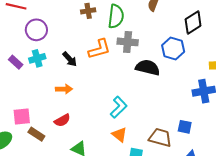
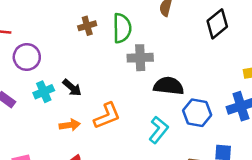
orange L-shape: (99, 49) -> (107, 116), moved
blue hexagon: (173, 49) -> (197, 113), moved
cyan cross: (37, 58) -> (44, 92), moved
cyan L-shape: (119, 107) -> (159, 130), moved

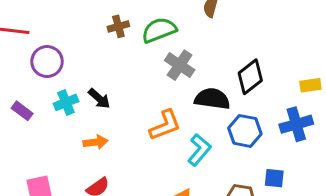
black diamond: (217, 24) -> (250, 77), moved
green semicircle: (122, 28) -> (159, 30), turned -112
gray cross: (140, 58) -> (180, 65), turned 35
orange L-shape: (107, 116) -> (165, 125), moved

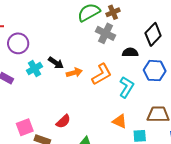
brown cross: (118, 26) -> (113, 12), moved
black semicircle: (212, 99) -> (130, 52), size x0.7
orange arrow: (95, 142) -> (74, 73), moved

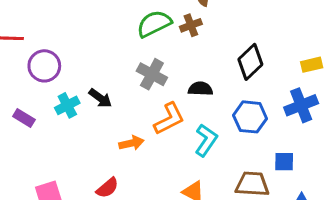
gray cross: (106, 33) -> (152, 74), moved
black semicircle: (130, 52) -> (200, 89), moved
orange arrow: (74, 73) -> (131, 143), moved

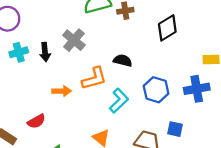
black diamond: (250, 62) -> (167, 28), moved
gray cross: (152, 74) -> (74, 40), moved
black arrow: (100, 98) -> (45, 52), turned 36

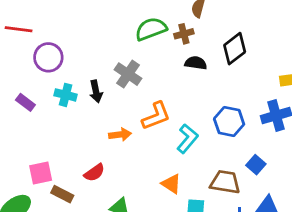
cyan cross: (19, 52) -> (66, 95), turned 36
black semicircle: (123, 60) -> (196, 63), moved
blue square: (175, 129) -> (256, 165), turned 35

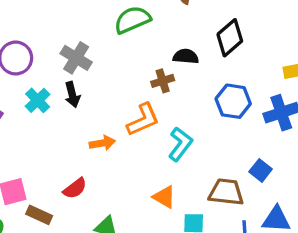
brown cross: (184, 34) -> (163, 81), moved
gray cross: (128, 74) -> (76, 58), moved
cyan cross: (66, 95) -> (38, 100), turned 35
blue hexagon: (229, 121) -> (233, 101), moved

